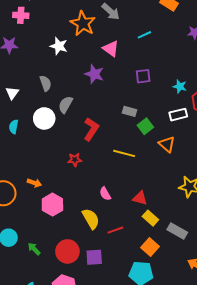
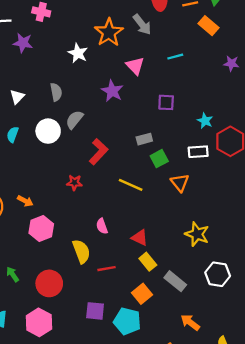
gray rectangle: (129, 111) -> (144, 139), turned -40
purple square: (94, 257) -> (95, 311), moved

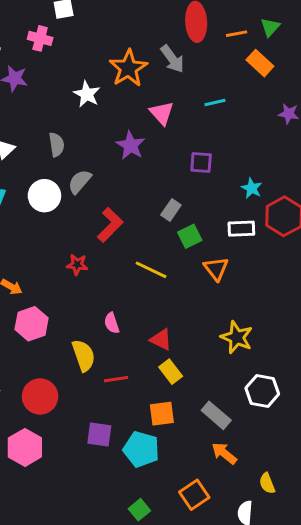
gray rectangle: (144, 139) -> (171, 210), turned -42
gray rectangle: (175, 281) -> (216, 415), moved
orange square: (142, 294) -> (162, 414), turned 30

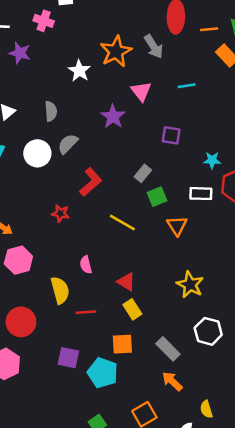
cyan star: (252, 188) -> (212, 160), turned -30

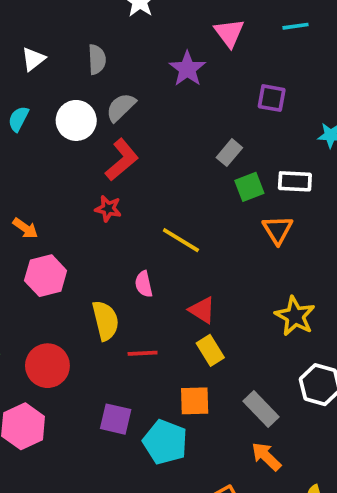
red L-shape: (91, 182) -> (122, 160), moved
white rectangle: (201, 194) -> (295, 181), moved
yellow line: (122, 222) -> (181, 240), moved

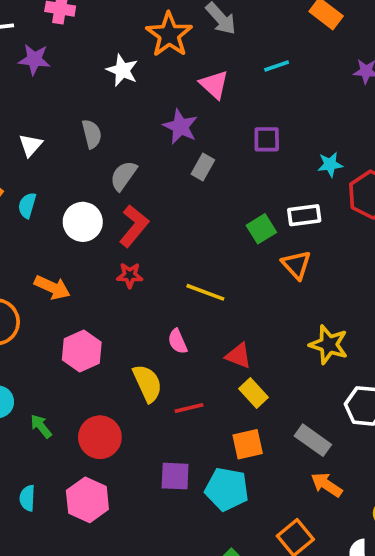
white circle: (76, 120) -> (83, 222), moved
gray rectangle: (229, 153) -> (203, 167), moved
orange arrow: (25, 228) -> (52, 287), moved, size x1.4

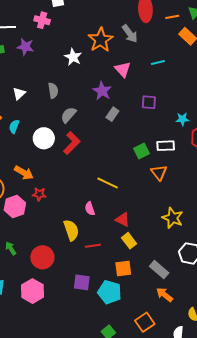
red star: (130, 275) -> (39, 194), moved
pink hexagon: (82, 351) -> (15, 206), moved

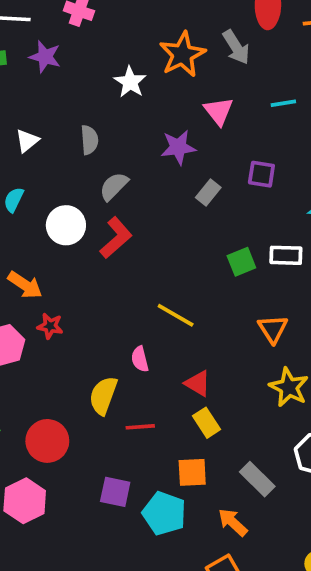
purple star: (102, 91) -> (178, 147), turned 30
gray rectangle: (112, 114) -> (208, 192), moved
orange triangle: (159, 173) -> (273, 329), moved
yellow semicircle: (71, 230) -> (103, 396), turned -145
orange arrow: (164, 295) -> (233, 522), moved

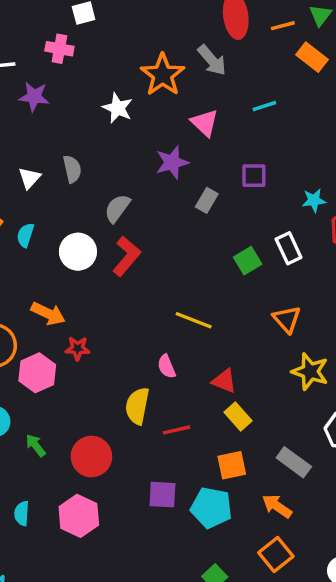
gray semicircle: (89, 140) -> (72, 169), moved
white rectangle: (286, 255) -> (289, 248), turned 72

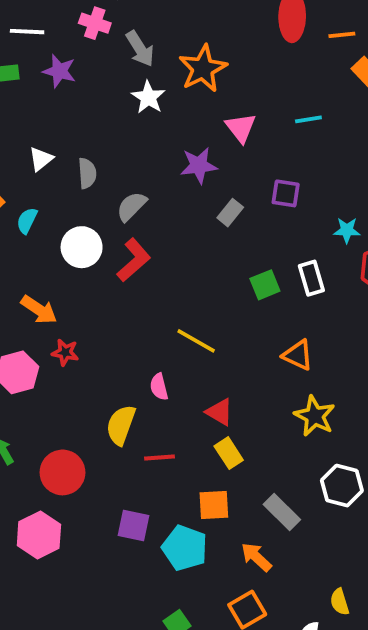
gray arrow: (212, 60) -> (140, 49), moved
gray semicircle: (72, 169) -> (87, 173), moved
orange triangle: (287, 319) -> (298, 355), turned -32

